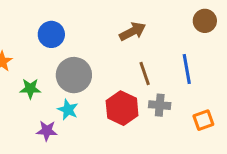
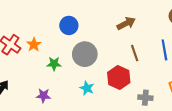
gray cross: (160, 105) -> (145, 98), moved
cyan star: (68, 110) -> (87, 88), moved
purple star: (47, 131) -> (43, 96), moved

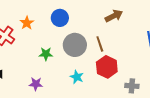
orange star: (34, 45) -> (27, 23), moved
brown line: (135, 53) -> (100, 44), moved

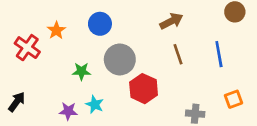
brown line: (100, 44) -> (178, 54), moved
red hexagon: (107, 67) -> (144, 89), moved
cyan star: (77, 77) -> (95, 104), moved

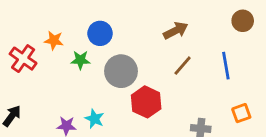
orange star: (56, 30) -> (54, 40), turned -30
brown line: (178, 54) -> (183, 66), turned 60
green star: (81, 71) -> (80, 60), moved

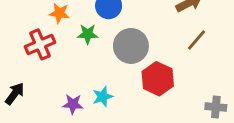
red cross: (23, 59) -> (40, 44), moved, turned 32
cyan star: (94, 119) -> (103, 97), turned 30

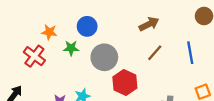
red cross: (40, 44) -> (34, 56), turned -30

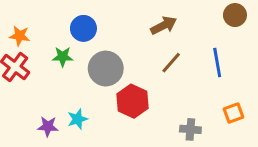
orange star: (49, 32) -> (20, 36), moved

